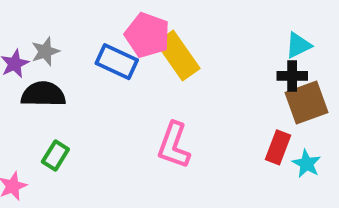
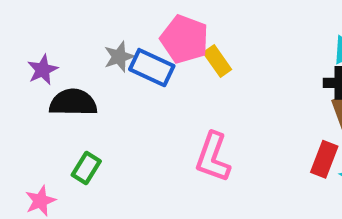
gray star: (45, 51) -> (119, 57), moved
yellow rectangle: (178, 56) -> (217, 61), size x0.6

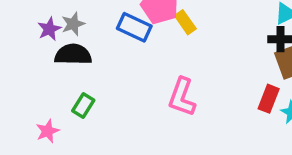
gray star: (119, 57) -> (73, 24), moved

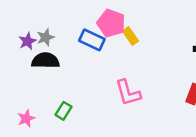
pink L-shape: (182, 97) -> (128, 93), turned -36
green rectangle: (83, 106) -> (64, 111), moved

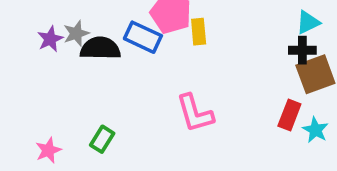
yellow rectangle: (130, 36) -> (199, 32), turned 30
black semicircle: (45, 61) -> (100, 48), moved

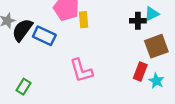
blue rectangle: (143, 37) -> (44, 36), moved
black semicircle: (100, 48) -> (22, 30), turned -55
black cross: (302, 50) -> (138, 21), moved

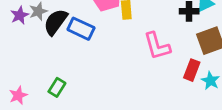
pink L-shape: (81, 70) -> (157, 46), moved

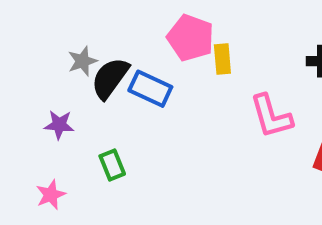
purple star: (20, 15) -> (59, 125), moved, turned 30
green rectangle: (57, 87) -> (112, 165), moved, turned -54

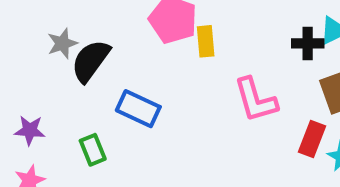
blue rectangle: (150, 89) -> (138, 109), moved
purple star: (59, 125) -> (30, 130), moved

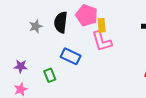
black semicircle: (91, 61) -> (61, 22), moved, turned -30
pink L-shape: (256, 100) -> (102, 41), moved

